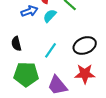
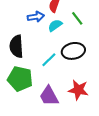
black semicircle: (16, 44) -> (16, 46), size x1.5
black ellipse: (85, 46) -> (73, 51), moved

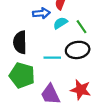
green line: (77, 18) -> (82, 27), moved
cyan line: (49, 60) -> (52, 58), turned 42

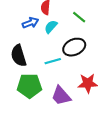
green line: (82, 27) -> (79, 17), moved

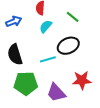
blue arrow: (30, 23) -> (14, 21), moved

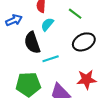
black ellipse: (68, 46) -> (84, 42), moved
black semicircle: (15, 55) -> (32, 43), moved

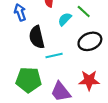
blue arrow: (14, 20) -> (20, 12), turned -91
cyan semicircle: (47, 24) -> (65, 19), moved

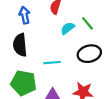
black semicircle: (37, 37) -> (20, 45), moved

